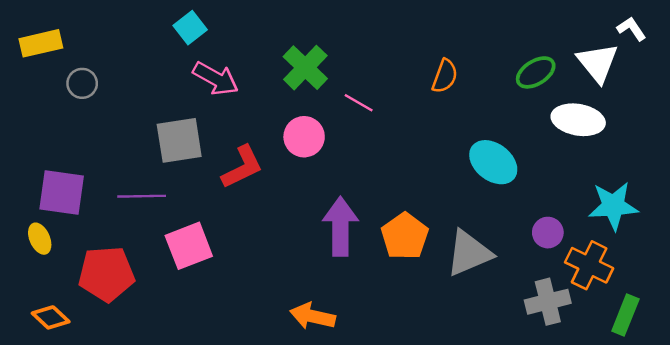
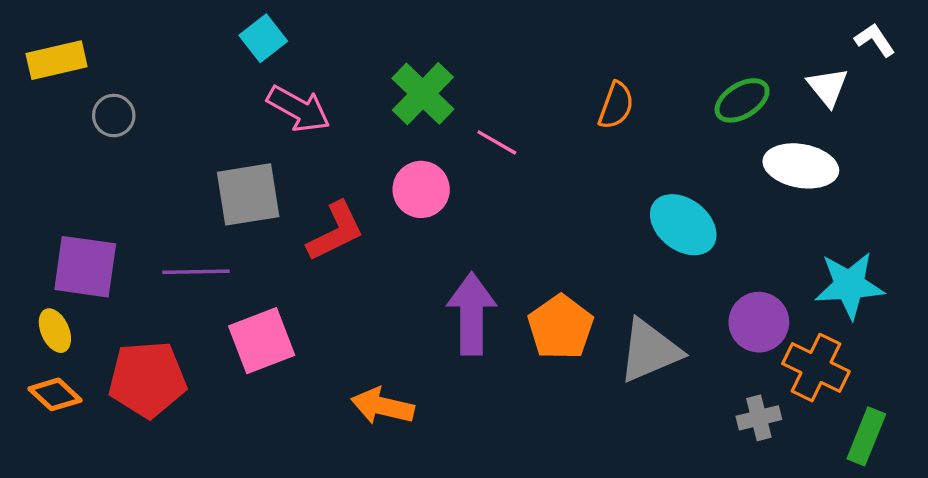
white triangle: (598, 63) -> (828, 87), size x0.7
purple circle: (548, 233) -> (759, 322), size x1.4
gray cross: (548, 302) -> (759, 418), size x0.7
orange arrow: (313, 316) -> (383, 406), moved
orange diamond: (51, 317) -> (55, 394), moved

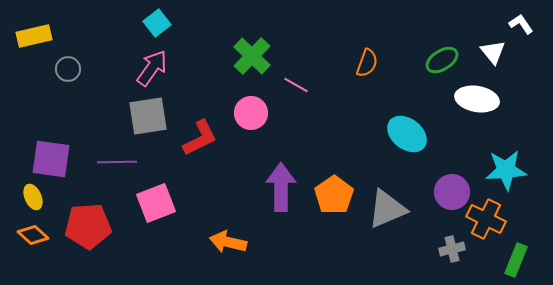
pink arrow: (299, 109) -> (152, 68), moved, turned -84

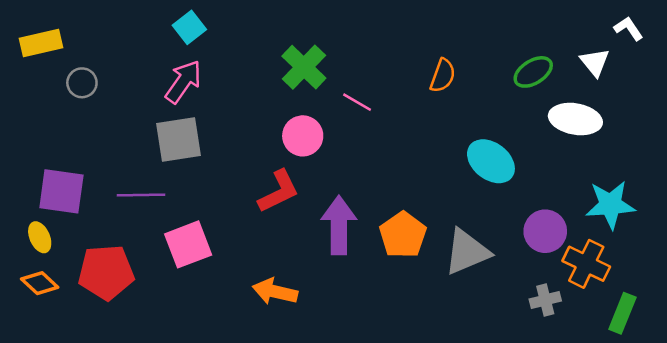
red L-shape: (200, 138) -> (279, 191), moved

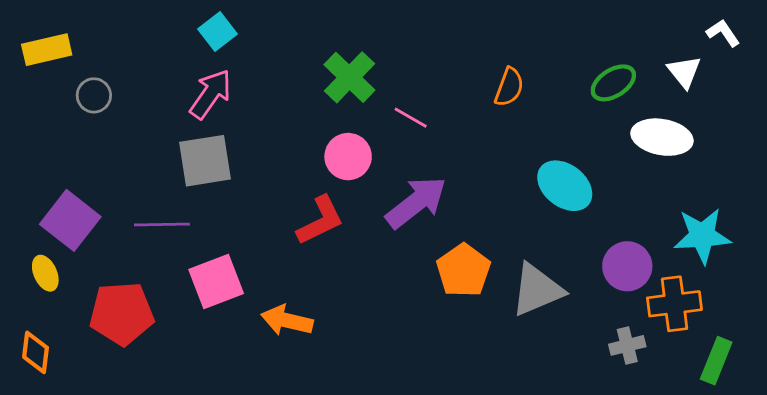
purple square: (61, 191) -> (70, 220), turned 30
purple arrow: (339, 225) -> (416, 202), moved, turned 52
orange cross: (586, 264) -> (674, 304), turned -33
orange diamond: (40, 283) -> (36, 352), moved, turned 54
orange arrow: (275, 292) -> (287, 320), moved

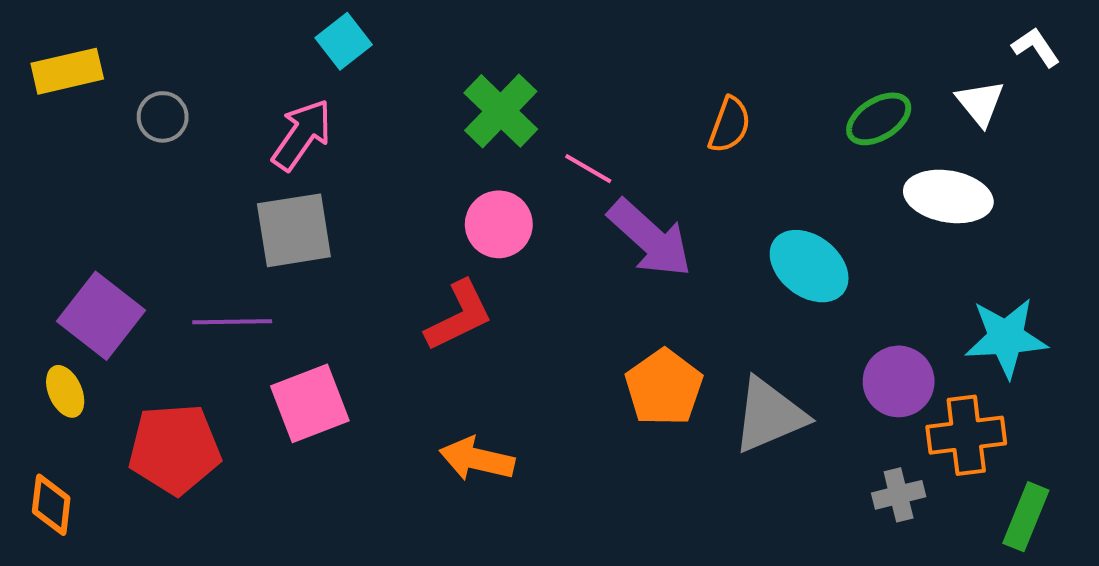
cyan square: (218, 32) -> (344, 41), moved
gray circle: (94, 95) -> (163, 117), moved
purple arrow: (416, 202) -> (650, 238), moved, turned 80
orange arrow: (287, 320) -> (477, 459), moved

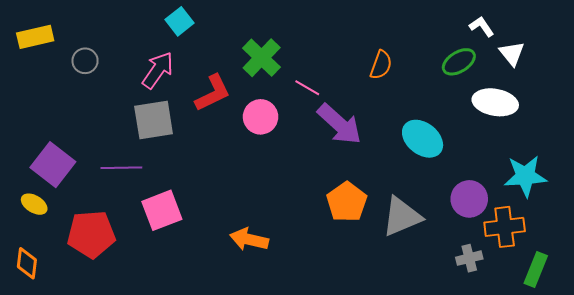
white L-shape: (1036, 47) -> (482, 27), moved
red L-shape: (459, 316) -> (213, 93), moved
yellow ellipse: (65, 391) -> (34, 204), turned -35

